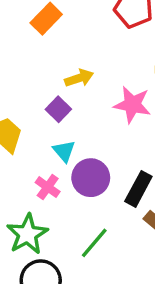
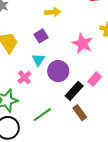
yellow arrow: (79, 78) -> (53, 12), moved
purple circle: (91, 178) -> (58, 71), moved

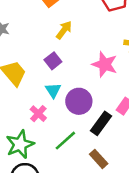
yellow arrow: (53, 12) -> (64, 30), turned -42
brown rectangle: (80, 113) -> (99, 159), moved
green line: (42, 115) -> (65, 141), moved

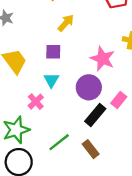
purple square: (53, 61) -> (53, 52), turned 35
purple circle: (79, 101) -> (89, 87), moved
green line: (65, 141) -> (59, 142), moved

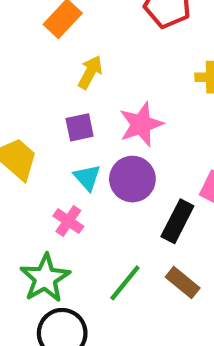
pink star: (103, 59) -> (141, 124), moved, turned -30
purple circle: (89, 87) -> (132, 179), moved

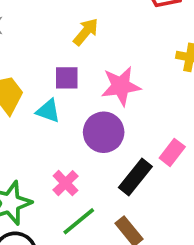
cyan triangle: (87, 177) -> (48, 111), moved, turned -40
pink cross: (68, 221) -> (65, 183), moved

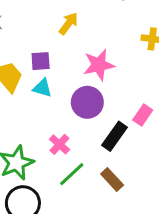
purple square: (67, 78) -> (41, 61), moved

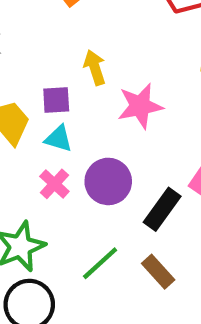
yellow arrow: (68, 23) -> (95, 68), moved, turned -55
purple circle: (87, 102) -> (108, 181), moved
pink cross: (59, 144) -> (54, 184), moved

